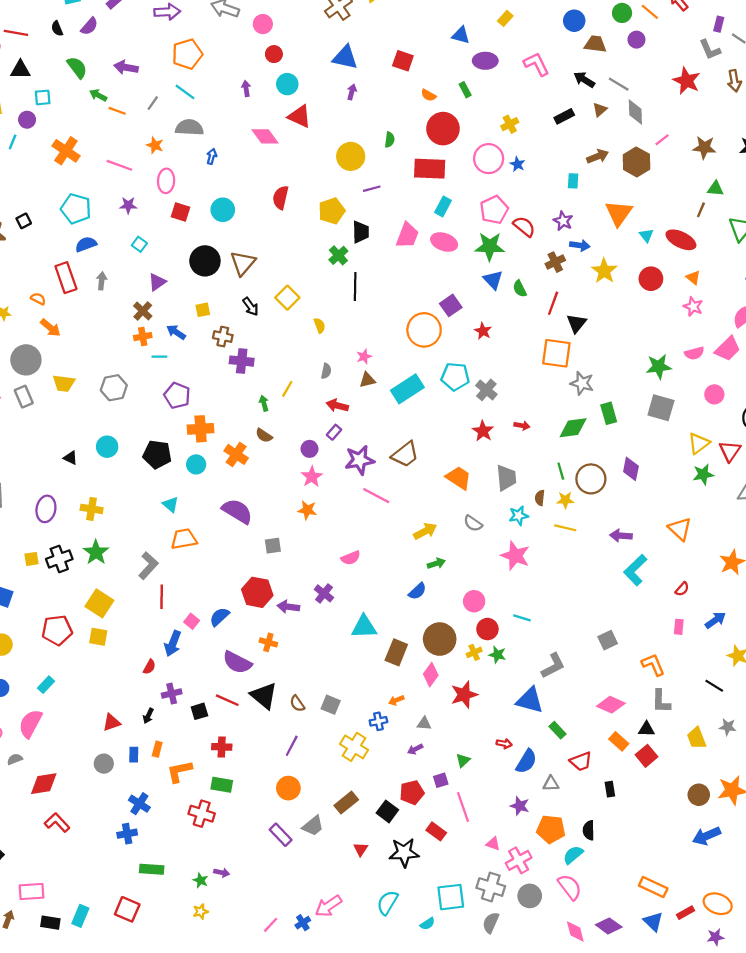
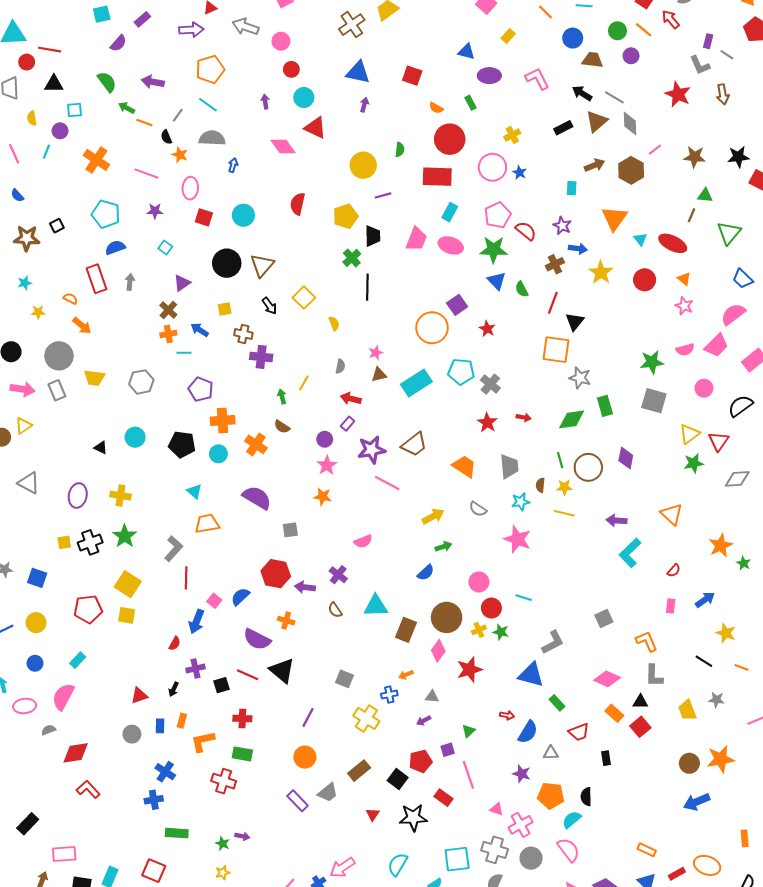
black semicircle: (57, 29) -> (166, 137), moved
brown triangle: (600, 110) -> (597, 121), size x1.6
brown semicircle: (297, 704) -> (335, 610), moved
orange rectangle: (653, 887) -> (647, 850), size x0.7

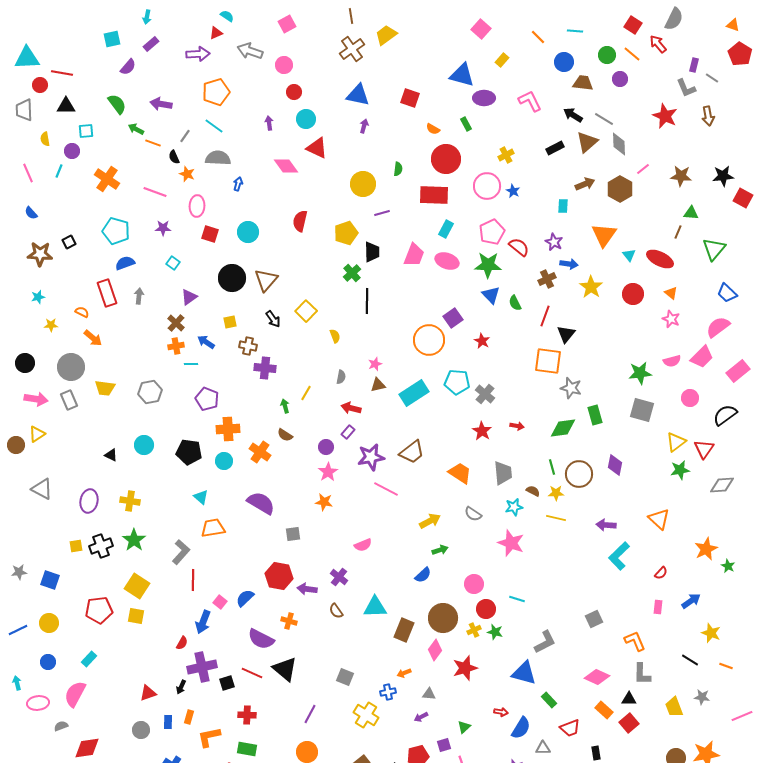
blue triangle: (466, 52) -> (462, 75), size x1.5
brown semicircle: (540, 485) -> (533, 491), turned 112
purple cross: (195, 668) -> (202, 667), size x1.6

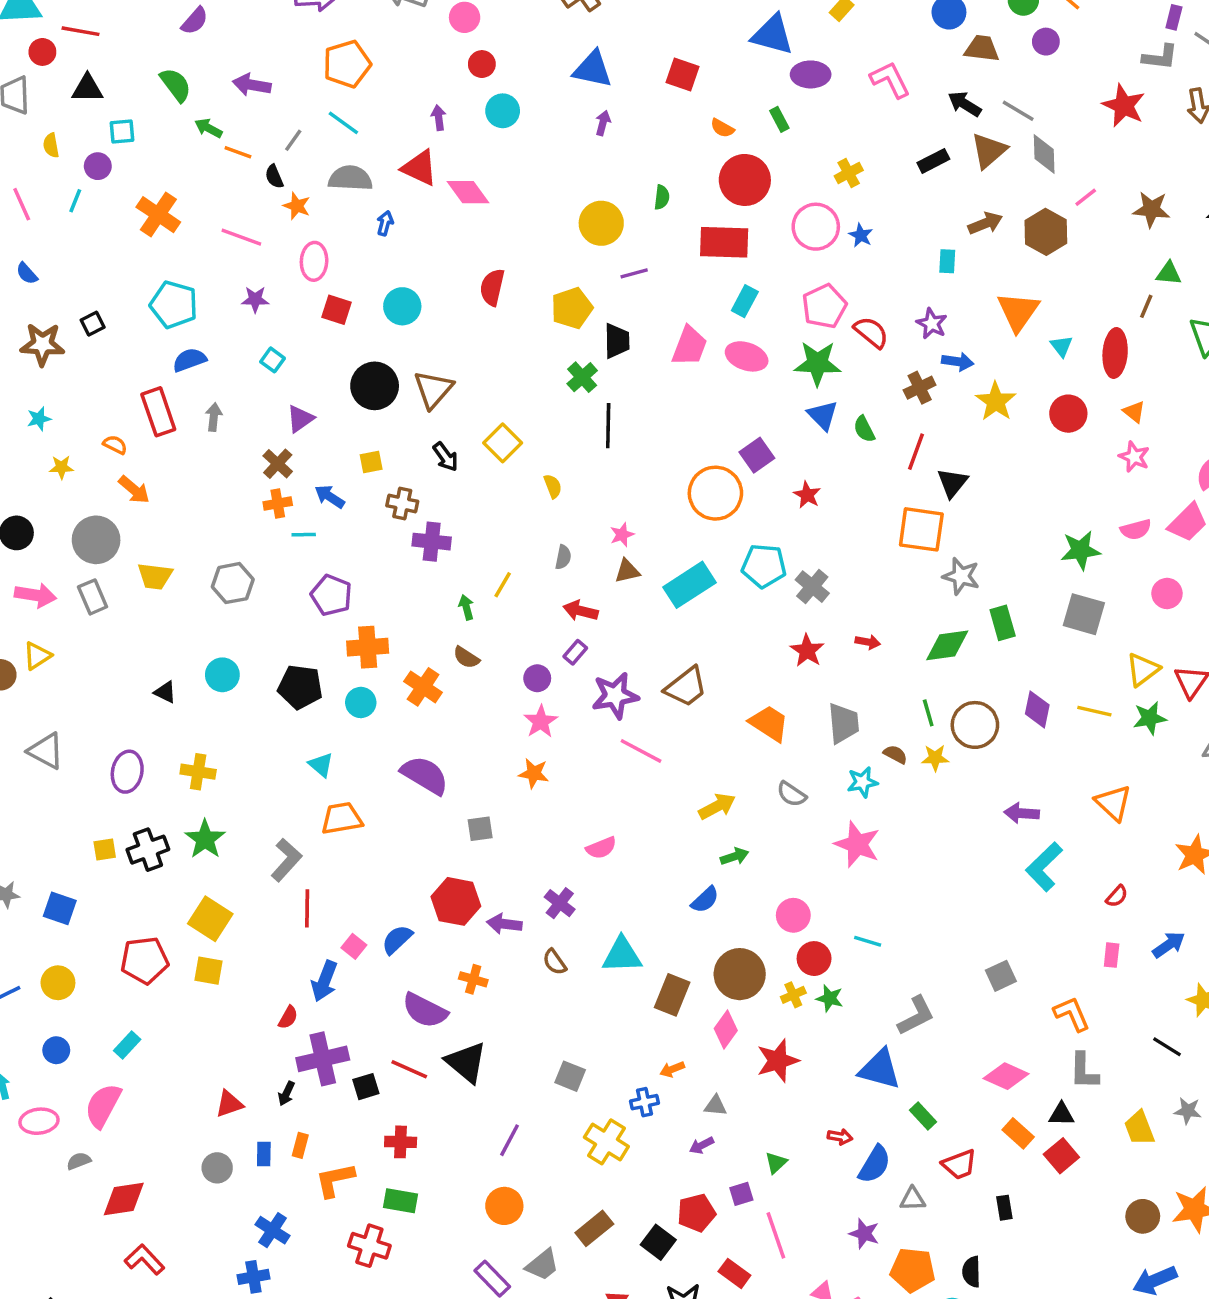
gray L-shape: (686, 88) -> (1160, 57), turned -60
red triangle: (317, 148) -> (420, 168), moved
red ellipse: (660, 259) -> (1115, 353), turned 68
yellow line: (556, 518) -> (1094, 711), moved

